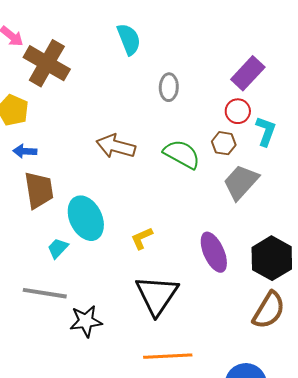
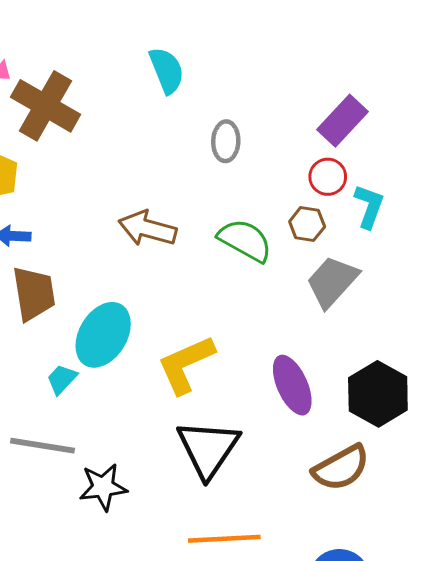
cyan ellipse: (86, 218) -> (103, 335), turned 57
yellow L-shape: (142, 238) -> (186, 364), size x1.8
brown semicircle: (269, 310) -> (341, 468), moved, turned 30

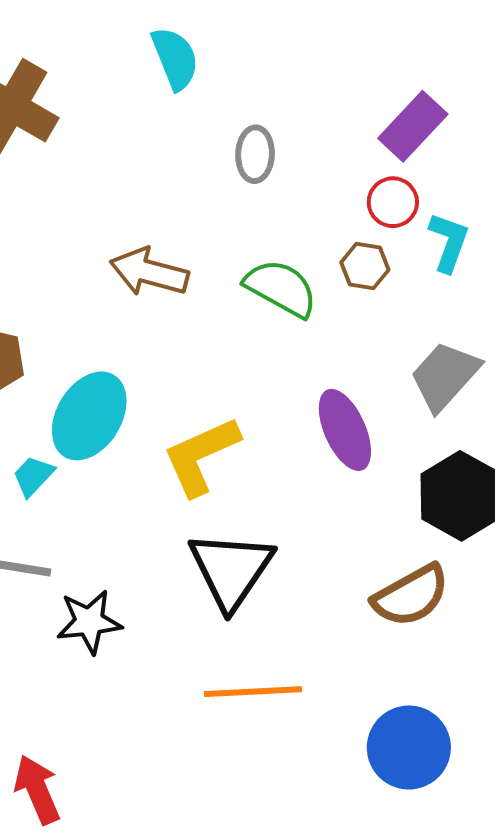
gray trapezoid: (332, 282) -> (445, 376), moved
purple ellipse: (292, 385) -> (345, 430), moved

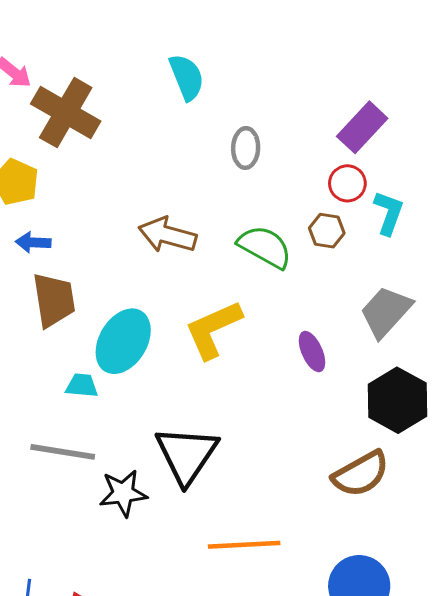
purple ellipse: (345, 430) -> (312, 352), size x0.7
yellow L-shape: (201, 456) -> (213, 329), moved
cyan trapezoid: (33, 476) -> (82, 385), turned 52
black triangle: (231, 570) -> (187, 455), moved

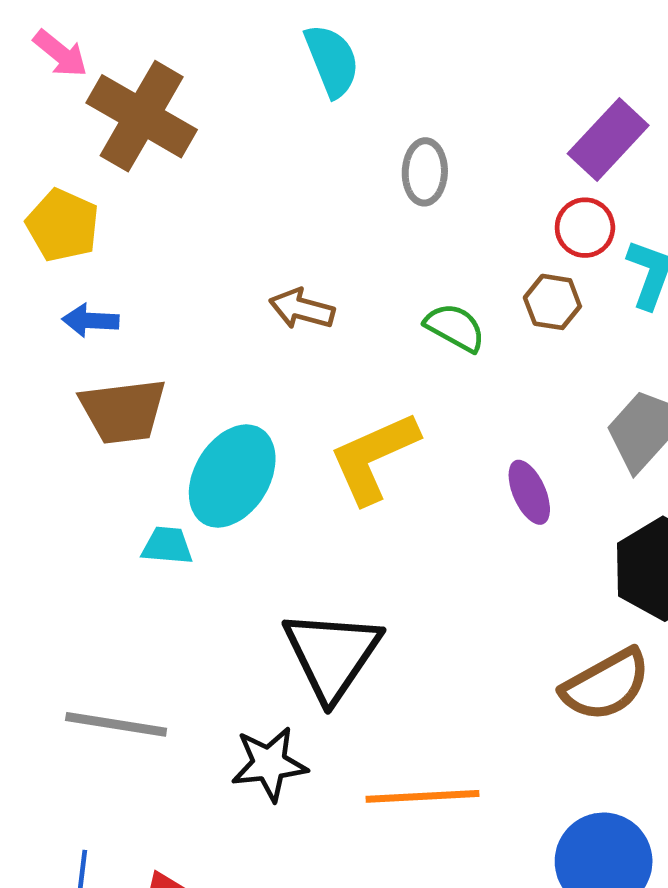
brown arrow: (167, 235) -> (302, 309), size x0.7
green semicircle: (265, 247) -> (455, 327), size x0.7
brown trapezoid: (54, 300) -> (123, 411), turned 92
gray line: (63, 452) -> (116, 724), moved
black star: (123, 493) -> (269, 764), moved

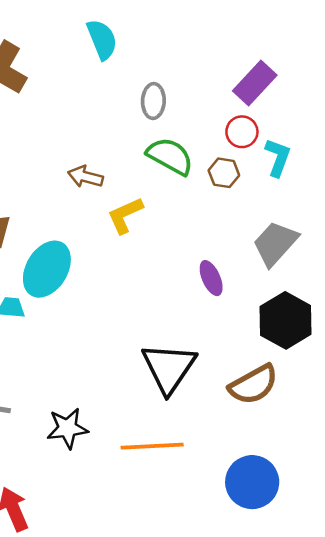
green semicircle: (455, 327) -> (170, 156), moved, size x1.4
yellow L-shape: (374, 457) -> (125, 215), moved, size x0.7
black triangle: (332, 655) -> (169, 368), moved

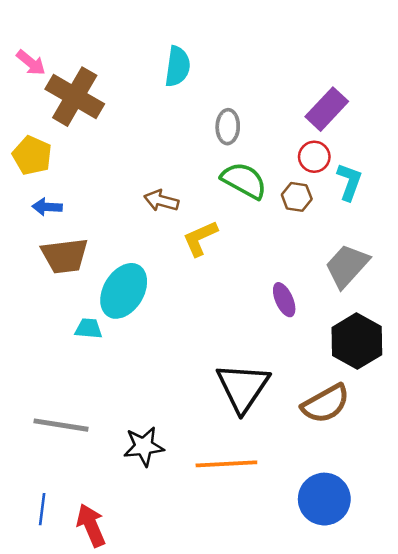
cyan semicircle: (102, 39) -> (178, 66), turned 30

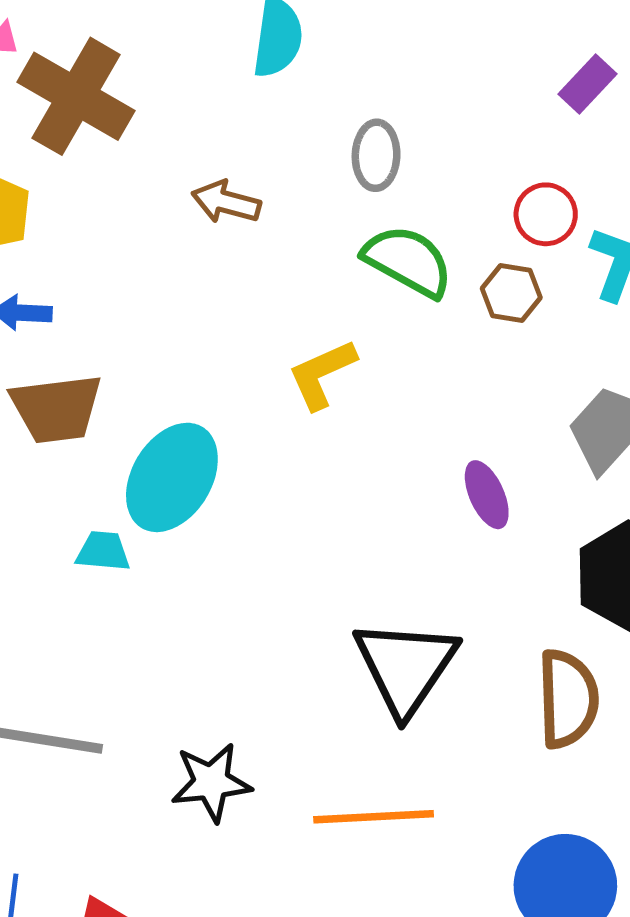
purple rectangle: (327, 109) -> (588, 84), moved, size x0.7
brown arrow: (161, 201) -> (226, 202), moved
brown semicircle: (326, 404) -> (568, 699), turned -63

